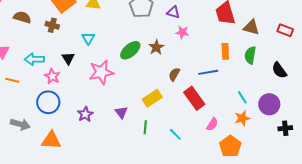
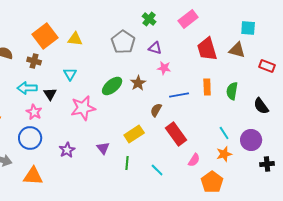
brown triangle: (251, 27) -> (237, 50), moved
cyan arrow: (34, 59) -> (27, 88), moved
blue line: (208, 72) -> (179, 95), moved

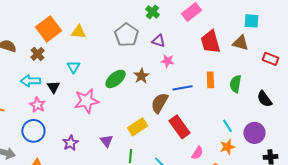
brown cross: (34, 61) -> (37, 54), turned 32
brown semicircle: (156, 110) -> (159, 103), size x1.5

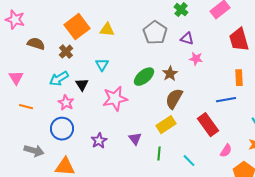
cyan arrow: (30, 81) -> (59, 79), turned -30
blue line: (182, 88) -> (226, 100), moved
brown semicircle: (159, 103) -> (174, 99), moved

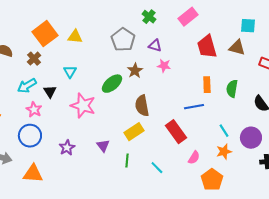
brown star: (170, 74) -> (135, 71), moved
pink star: (115, 99) -> (83, 106), turned 30
brown semicircle: (174, 99) -> (142, 106), turned -40

